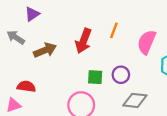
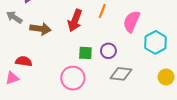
brown arrow: (45, 50) -> (40, 29), turned 30

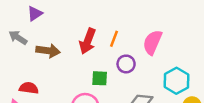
orange line: (102, 11) -> (114, 39), moved
cyan hexagon: (156, 42) -> (176, 81), moved
purple circle: (108, 51) -> (126, 64), moved

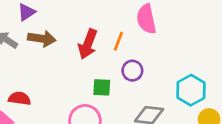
pink semicircle: (152, 42) -> (146, 19), moved, turned -35
brown arrow: (48, 51) -> (42, 39), moved

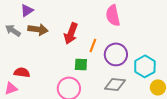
orange line: (118, 41) -> (93, 45), moved
purple circle: (132, 71) -> (116, 54), moved, size x1.5

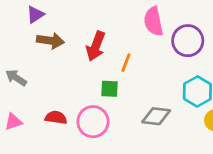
gray arrow: (13, 30) -> (16, 78), moved
purple circle: (116, 54) -> (188, 41), moved
red semicircle: (22, 72) -> (56, 118), moved

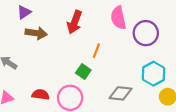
red arrow: (96, 46) -> (75, 22), moved
green square: (109, 89) -> (83, 71), turned 32

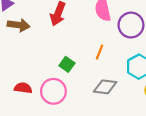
orange line: (96, 51) -> (99, 52), moved

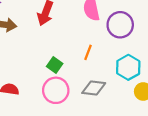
pink circle: (53, 91) -> (56, 90), moved

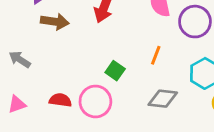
pink circle: (56, 90) -> (95, 101), moved

